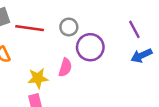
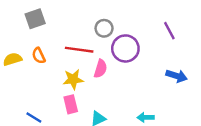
red line: (30, 28) -> (79, 50), moved
blue arrow: (141, 56) -> (177, 76), moved, turned -138

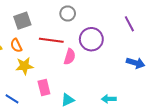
gray square: (35, 19) -> (22, 21), moved
gray circle: (104, 28) -> (68, 13), moved
yellow star: (73, 79) -> (24, 66), moved

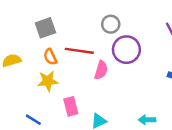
gray circle: (68, 13) -> (111, 24), moved
orange semicircle: (16, 45) -> (50, 57), moved

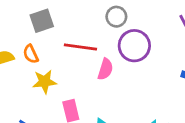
orange semicircle: (50, 57) -> (31, 54), moved

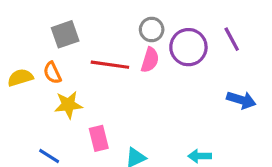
purple circle: (134, 46) -> (188, 47), moved
pink semicircle: (105, 69) -> (150, 60), moved

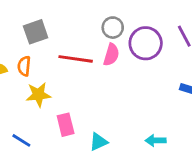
orange semicircle: (52, 73) -> (24, 66), turned 30

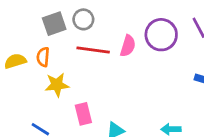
gray circle: (113, 28) -> (83, 19), moved

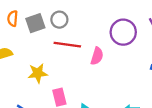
pink semicircle: (128, 46) -> (97, 56), moved
orange semicircle: (43, 57) -> (13, 18), moved

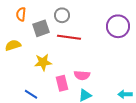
gray square: (35, 23) -> (41, 28), moved
pink semicircle: (97, 56) -> (82, 75), moved, turned 77

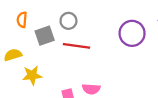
yellow star: (43, 62) -> (32, 75), moved

